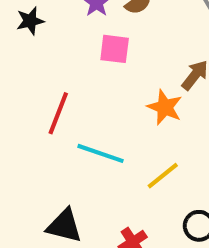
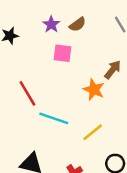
red line: (58, 113) -> (27, 93), turned -52

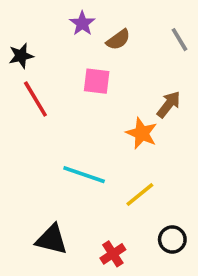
purple star: (51, 24) -> (82, 23), moved
red line: (27, 93) -> (35, 99), moved

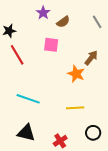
cyan line: (84, 175) -> (28, 99), moved
yellow line: (140, 194) -> (75, 108), turned 36

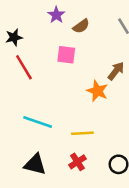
yellow line: (75, 108) -> (82, 133), moved
red cross: (60, 141) -> (77, 162), moved

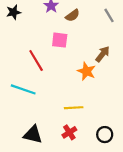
black star: (14, 37) -> (14, 12), moved
red line: (24, 67) -> (36, 60), moved
cyan line: (38, 122) -> (23, 89), moved

